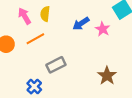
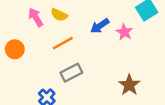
yellow semicircle: (45, 14) -> (59, 15), turned -72
orange line: (35, 39) -> (63, 43), moved

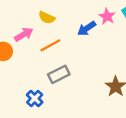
pink arrow: (36, 17) -> (24, 34), moved, turned 90
pink star: (124, 32) -> (107, 16), moved

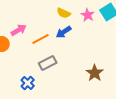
yellow semicircle: (47, 18) -> (64, 13), moved
blue arrow: (87, 28) -> (64, 32), moved

